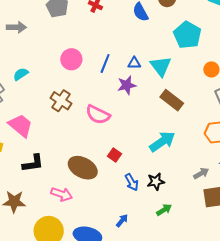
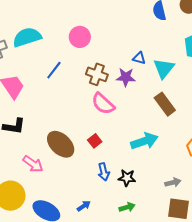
blue line: (105, 63) -> (54, 70), moved
cyan semicircle: (21, 74) -> (27, 37), size x1.8
brown cross: (61, 101) -> (97, 74), moved, turned -30
pink semicircle: (98, 115) -> (103, 104), moved

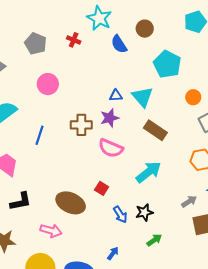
pink circle: (80, 37) -> (48, 84), moved
pink semicircle: (103, 104) -> (111, 148), moved

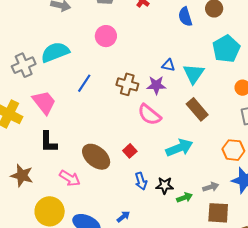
black L-shape: (21, 201) -> (48, 142), turned 85
green arrow: (154, 240) -> (185, 197), moved

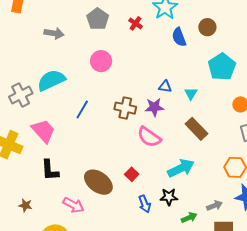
cyan triangle: (194, 74) -> (191, 94), size x0.6
brown star: (22, 176) -> (25, 205), size x0.6
black star: (165, 185) -> (169, 197), moved

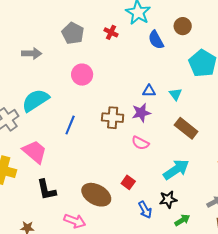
pink semicircle: (149, 137) -> (140, 143), size x0.7
green arrow: (189, 218) -> (182, 220), moved

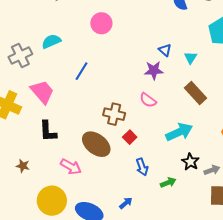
blue triangle: (149, 91) -> (165, 50), turned 32
cyan semicircle: (35, 100) -> (51, 41), size x0.7
brown cross: (113, 118) -> (114, 114), moved
black star: (168, 199) -> (190, 162), moved, turned 30
green arrow: (182, 220) -> (168, 182), moved

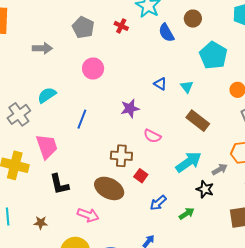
purple star: (154, 70) -> (130, 108), moved
pink trapezoid: (42, 92) -> (47, 146), turned 32
blue arrow: (142, 167) -> (158, 203), turned 78
gray arrow: (212, 170) -> (220, 169), moved

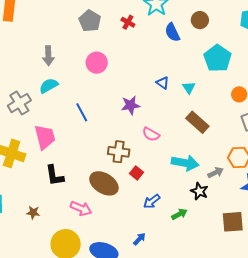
gray arrow: (42, 48) -> (48, 56), moved, turned 84
blue line: (82, 119) -> (82, 112), turned -54
cyan arrow: (189, 162) -> (185, 163), turned 40

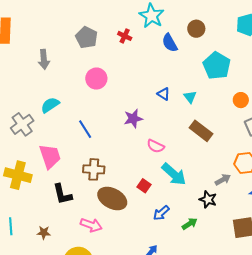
gray arrow: (48, 56) -> (44, 59), moved
brown cross: (119, 152) -> (94, 169), moved
cyan arrow: (185, 163) -> (174, 174), moved, turned 36

